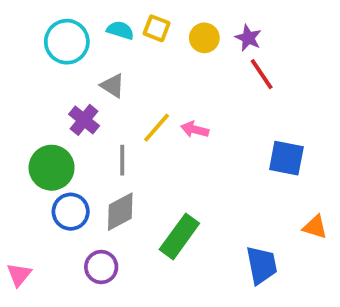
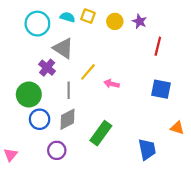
red line: (262, 74) -> (158, 46), moved, turned 48
gray triangle: (113, 86) -> (63, 48), size x1.5
pink arrow: (195, 130) -> (112, 84), moved

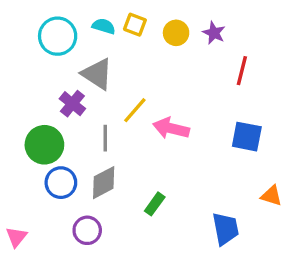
pink arrow: (112, 84) -> (171, 128), size x1.5
green rectangle: (101, 133) -> (155, 204), size x0.6

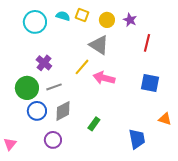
gray triangle: (97, 74) -> (99, 45), moved
gray line: (105, 138) -> (54, 87), moved, turned 70

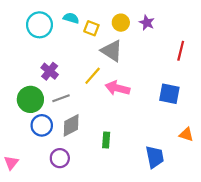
yellow square: (82, 15) -> (91, 28), moved
red line: (147, 43) -> (181, 51), moved
green rectangle: (94, 124) -> (106, 140), turned -32

